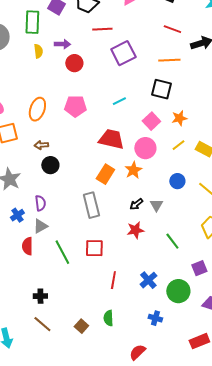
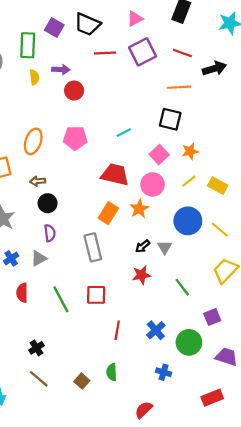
purple square: (123, 53) -> (143, 52), moved
blue circle: (177, 181) -> (188, 221), size x1.6
purple semicircle: (40, 203) -> (50, 233), moved
gray triangle: (40, 226) -> (39, 258), moved
black cross: (40, 296) -> (37, 348), turned -32

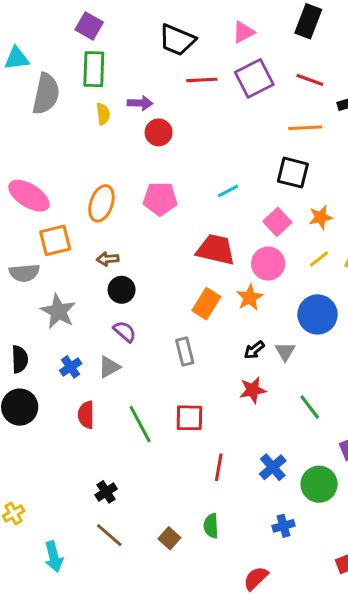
purple square: (54, 28) -> (89, 26), moved
purple semicircle: (50, 233) -> (125, 331), turned -42
gray rectangle: (93, 247) -> (185, 351), size x0.7
blue cross: (164, 372) -> (284, 526), turned -32

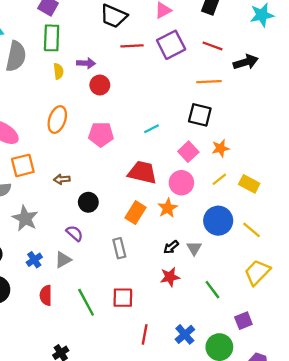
orange ellipse: (101, 203) -> (57, 120), moved
black circle: (122, 290) -> (88, 202), moved

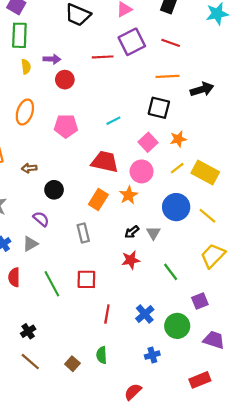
red line: (132, 46) -> (103, 57), moved
black arrow: (246, 62) -> (202, 89), moved
yellow rectangle: (249, 184) -> (205, 173), size x1.4

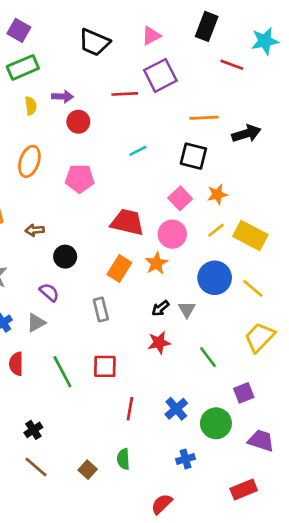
green rectangle: (19, 35) -> (23, 67), turned 65
red line: (171, 43) -> (232, 65), moved
cyan line: (113, 121) -> (138, 151), moved

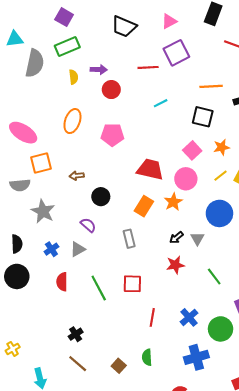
cyan line: (138, 151) -> (161, 103), moved
blue cross: (186, 459) -> (196, 357), size x1.6

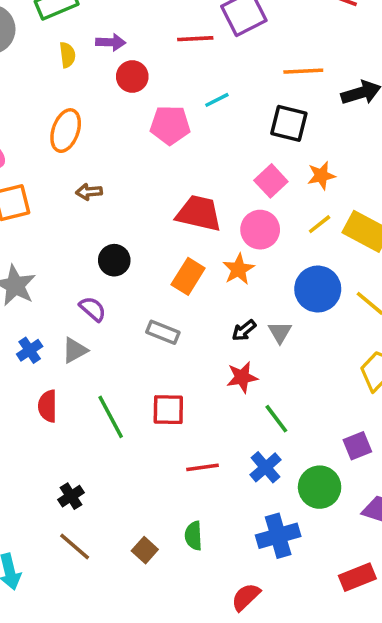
pink pentagon: (112, 135) -> (170, 125), moved
brown arrow: (77, 176) -> (89, 192), moved
gray rectangle: (129, 239) -> (163, 332), turned -54
green line: (214, 276) -> (276, 419), moved
red line: (152, 317) -> (202, 467), turned 72

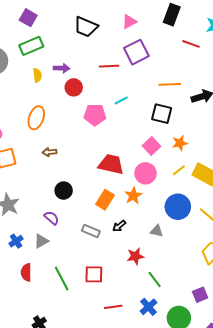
black arrow: (244, 330) -> (119, 226), moved
gray triangle: (280, 332) -> (157, 231), turned -48

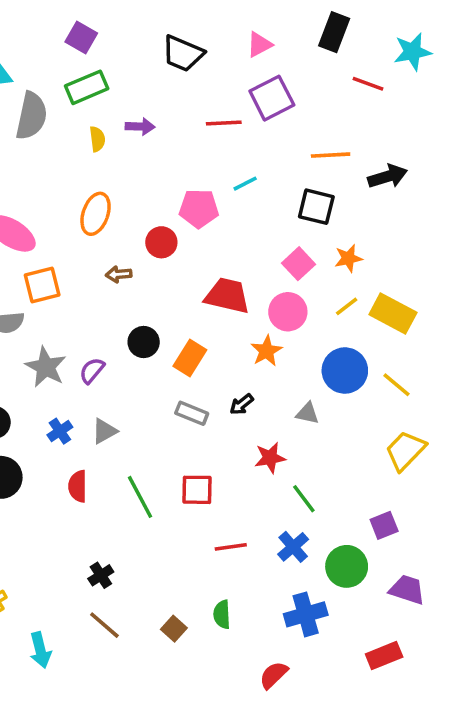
red circle: (74, 87) -> (161, 242), moved
orange rectangle: (105, 200) -> (190, 358), moved
purple semicircle: (51, 218) -> (92, 371), moved, turned -91

